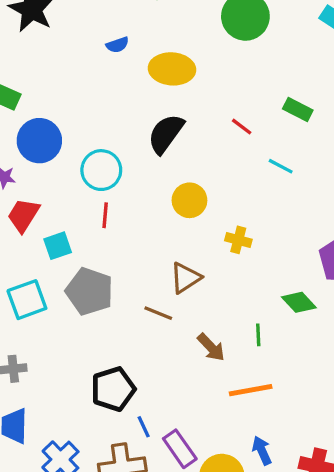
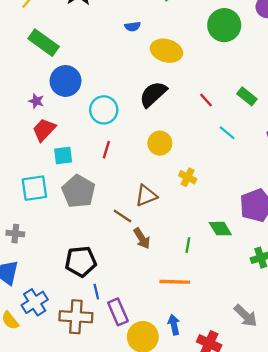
red line: (105, 215) -> (106, 150), moved
brown arrow: (211, 347) -> (142, 238), moved

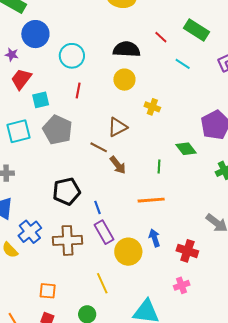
black semicircle: (153, 94) -> (127, 49), moved, turned 52
green rectangle: (247, 96) -> (197, 30), size x1.4
blue line: (96, 292) -> (97, 207), moved

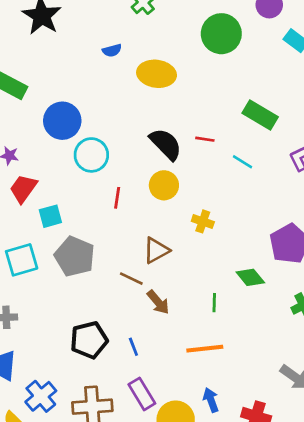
blue circle: (35, 34) -> (62, 121), moved
red line: (161, 37) -> (205, 139), moved, turned -32
black semicircle: (127, 49) -> (166, 144), turned 44
red line: (78, 90) -> (117, 198), moved
blue line: (97, 207) -> (133, 347), moved

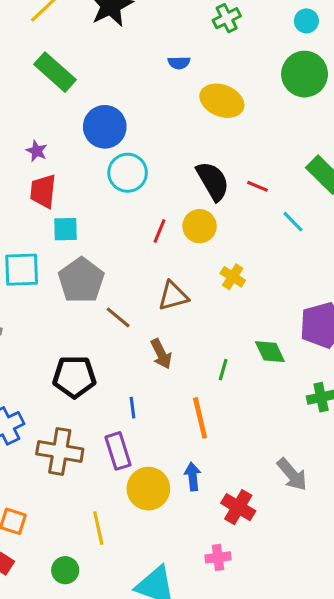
red trapezoid: (23, 189) -> (43, 191), turned -44
red line: (117, 198) -> (160, 231), moved
brown line: (131, 279) -> (118, 317), moved
blue line: (133, 347) -> (132, 408), moved
orange line: (205, 349) -> (200, 418), turned 69

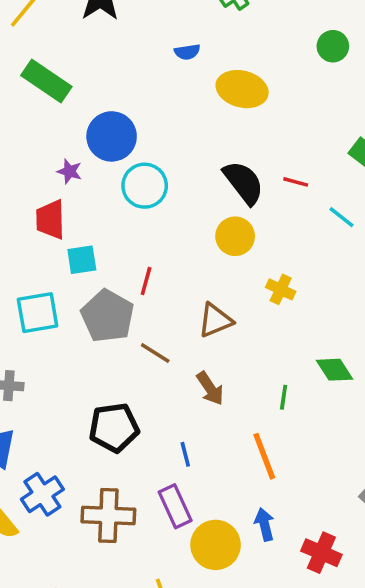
green circle: (305, 74) -> (333, 46), size x0.6
purple star: (37, 151) -> (69, 171), moved
red line: (160, 231) -> (146, 281), moved

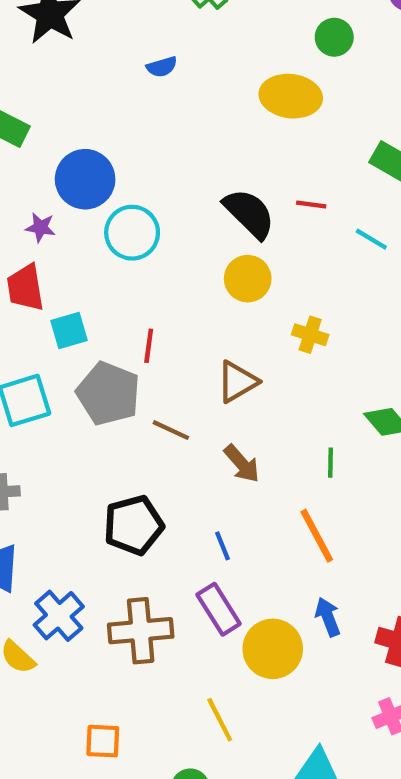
yellow ellipse: (242, 89) -> (291, 96), moved

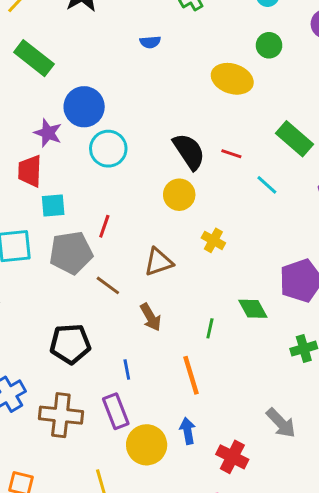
purple star: (40, 227) -> (48, 133), size x1.4
gray pentagon: (108, 394) -> (71, 253), turned 30

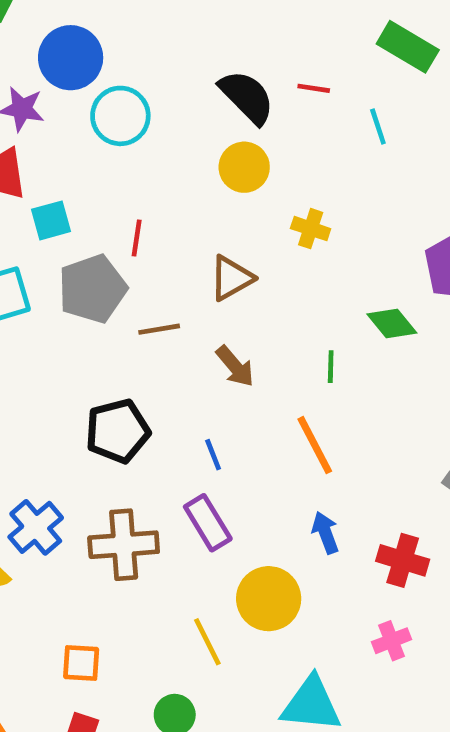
cyan line: (267, 185) -> (378, 127), turned 40
brown line: (108, 285) -> (159, 329), turned -35
yellow circle: (147, 445) -> (269, 599), moved

